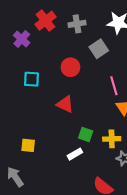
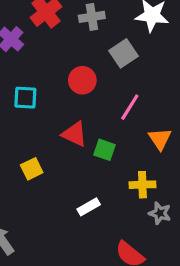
pink line: (114, 86) -> (130, 107), moved, turned 48
green square: (86, 134) -> (104, 150), moved
yellow square: (28, 145) -> (32, 169), moved, turned -32

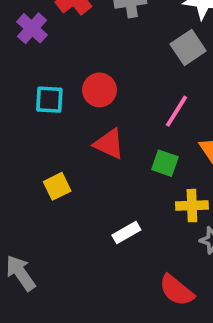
gray square: (123, 53) -> (188, 48), moved
red circle: (82, 80) -> (99, 90), moved
green square: (104, 150) -> (165, 163), moved

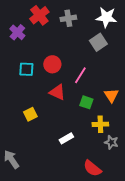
pink line: (177, 111) -> (80, 75), moved

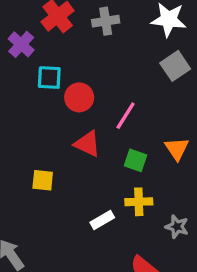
gray square: (98, 42) -> (175, 66), moved
cyan square: (26, 69) -> (49, 78), moved
yellow square: (30, 114) -> (43, 180), turned 32
yellow cross: (100, 124) -> (139, 202), moved

